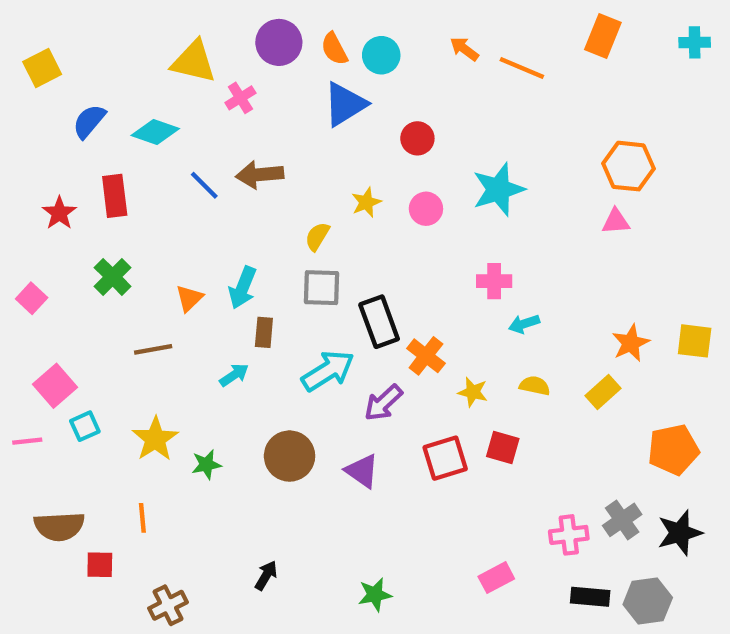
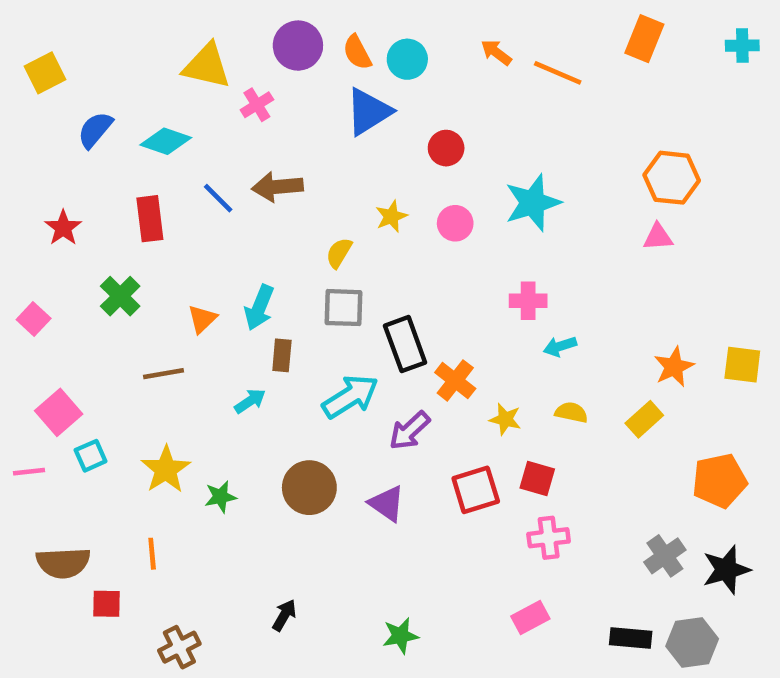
red rectangle: (115, 196) -> (150, 219), moved
pink cross: (569, 535) -> (549, 538), moved

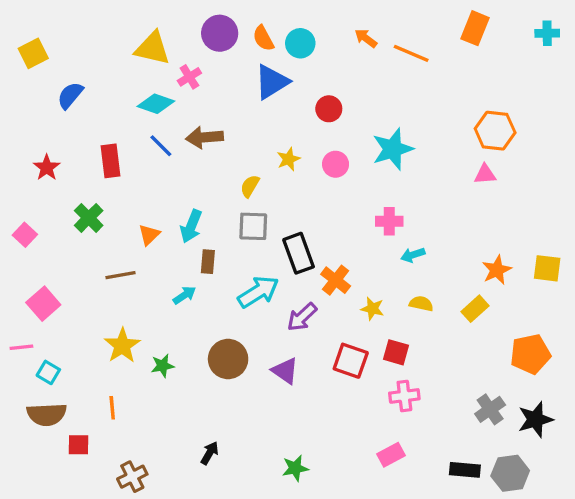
cyan diamond: (166, 141) -> (156, 104), moved
cyan square: (91, 456) -> (48, 372), moved, turned -35
red square: (476, 490) -> (351, 361), turned 36

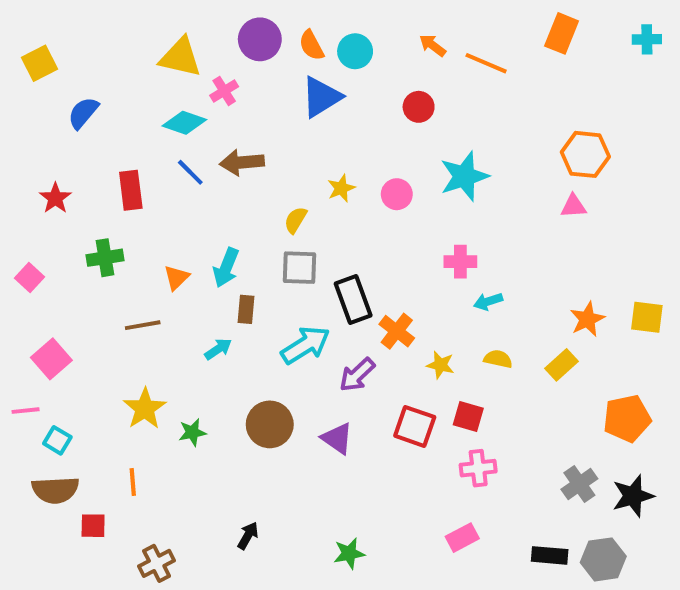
red circle: (329, 109) -> (419, 107), moved
green cross: (89, 218) -> (105, 258), turned 36

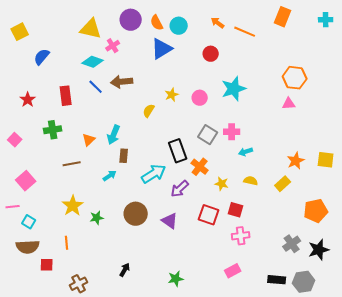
gray square: (300, 268) -> (208, 135), moved, turned 30

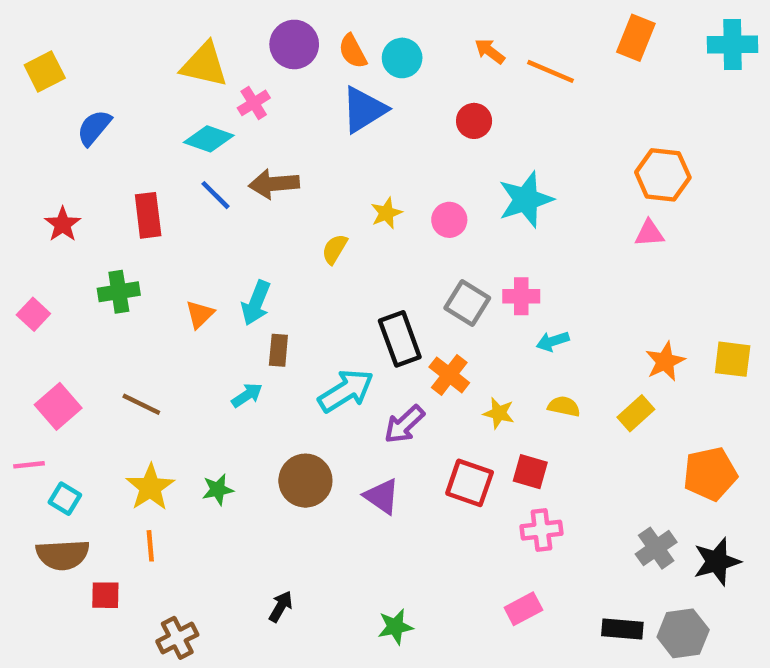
cyan cross: (326, 20) -> (733, 44), size x1.5
brown line: (72, 164) -> (141, 404), moved, turned 36
yellow star: (73, 206) -> (150, 487), moved

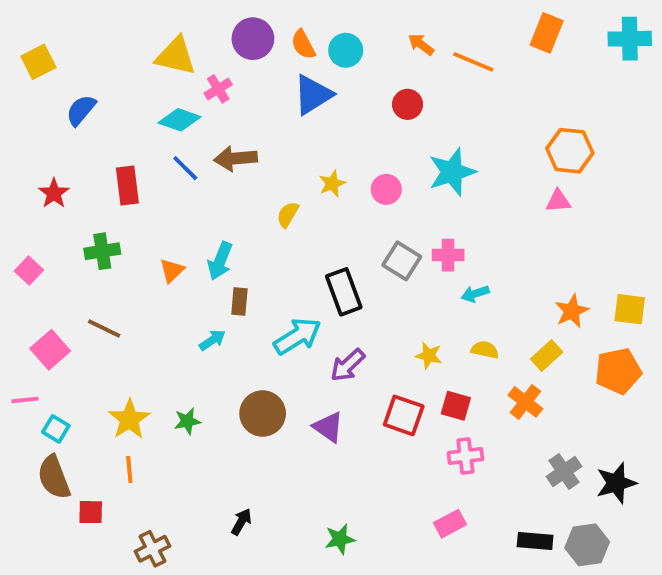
orange cross: (449, 375) -> (525, 402), moved
brown line: (141, 404) -> (104, 328), moved
orange pentagon: (710, 474) -> (618, 371), moved
brown semicircle: (63, 555) -> (54, 477), turned 72

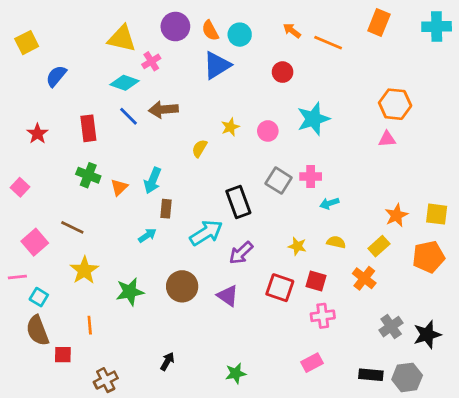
green cross: (102, 251) -> (88, 175), moved, turned 30
yellow star: (129, 419) -> (84, 270), moved
green star: (187, 421) -> (130, 292), size x1.5

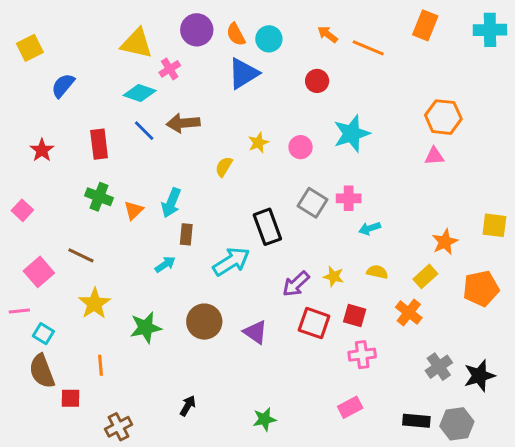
yellow square: (437, 214) -> (494, 225), moved
purple arrow: (241, 253) -> (296, 284), moved

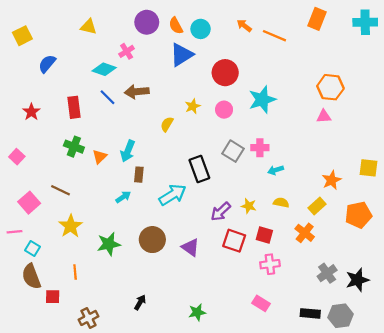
yellow triangle: (137, 43) -> (88, 27), moved, size x0.7
red circle: (317, 81) -> (225, 73), moved, size x1.5
pink rectangle: (350, 407) -> (261, 303), turned 60

